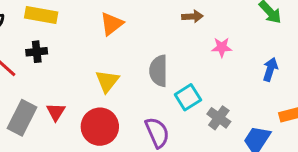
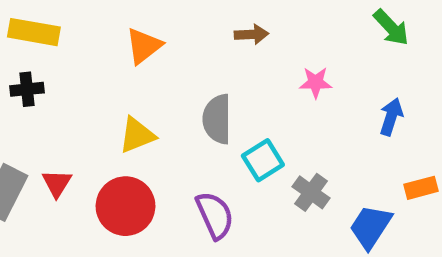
brown arrow: (192, 16) -> (251, 34), moved
yellow triangle: (107, 81) -> (137, 135), turned 30

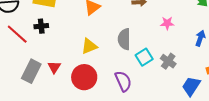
gray cross: (311, 192) -> (168, 61), moved

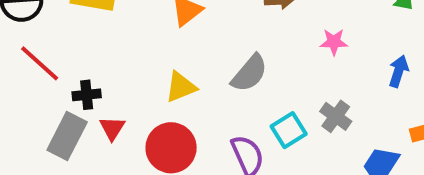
black cross: (41, 26) -> (87, 95), moved
gray semicircle: (124, 39) -> (249, 73), turned -140
cyan square: (144, 57) -> (289, 130), moved

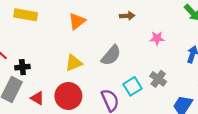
red triangle: (112, 128) -> (37, 98), moved, turned -32

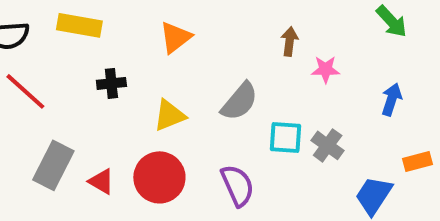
brown arrow: (127, 16) -> (290, 41), moved, turned -80
black cross: (22, 67) -> (111, 83), moved
cyan square: (133, 86) -> (286, 137), moved, turned 36

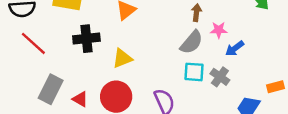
black cross: (111, 83) -> (86, 39), size x1.5
blue arrow: (392, 99) -> (235, 48), moved, turned -144
gray semicircle: (239, 101) -> (191, 42), moved

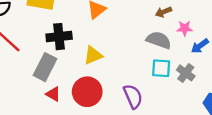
brown arrow: (196, 13) -> (163, 12), turned -119
gray semicircle: (191, 42) -> (159, 40), turned -110
gray rectangle: (51, 89) -> (45, 67), moved

